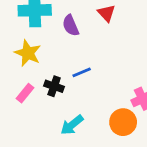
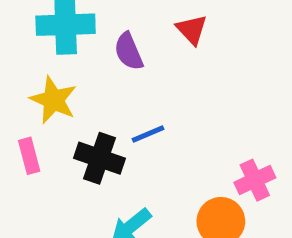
black cross: (54, 86) -> (100, 158), size x1.4
pink rectangle: (25, 93) -> (29, 156), moved, turned -54

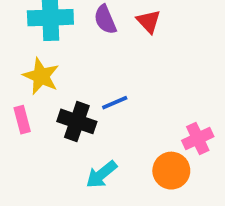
purple semicircle: (129, 51) -> (105, 20), moved

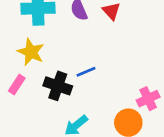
pink rectangle: (22, 120) -> (17, 84), turned 48

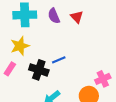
yellow star: (31, 52) -> (20, 46), turned 30

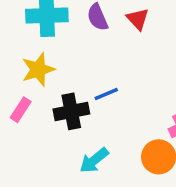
black cross: (39, 70) -> (71, 111), turned -30

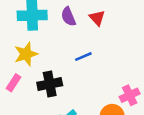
blue line: (106, 94) -> (83, 57), moved

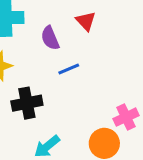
purple semicircle: (68, 17) -> (50, 38), moved

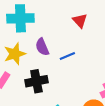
purple semicircle: (50, 38) -> (42, 47), moved

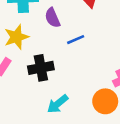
purple semicircle: (42, 47) -> (52, 18), moved

